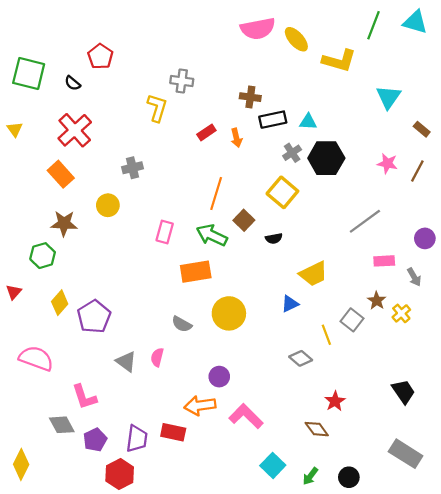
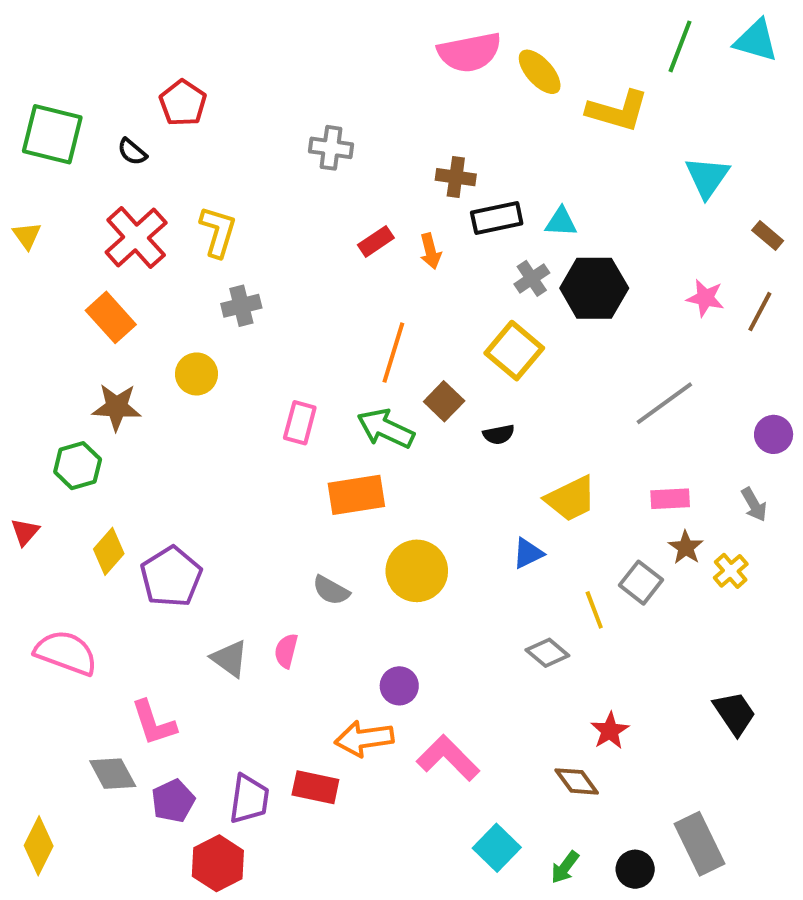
yellow L-shape: (157, 108) -> (218, 232), moved
pink rectangle: (384, 261) -> (670, 499), moved
gray rectangle: (406, 454) -> (699, 844), moved, turned 32

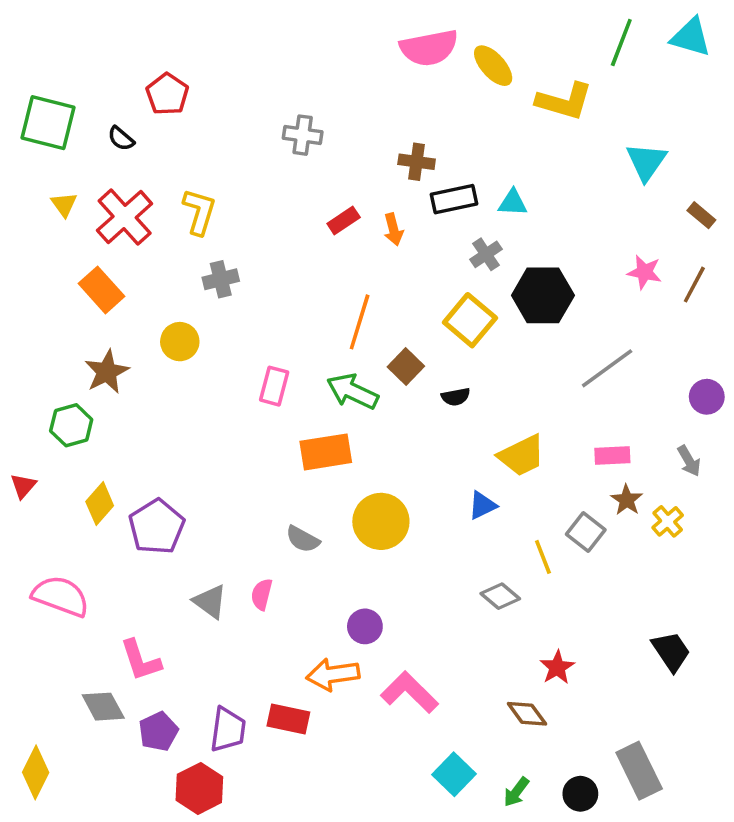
yellow triangle: (27, 236) -> (64, 204), moved
black hexagon: (594, 288) -> (543, 295), moved
brown star: (117, 407) -> (107, 372), turned -30

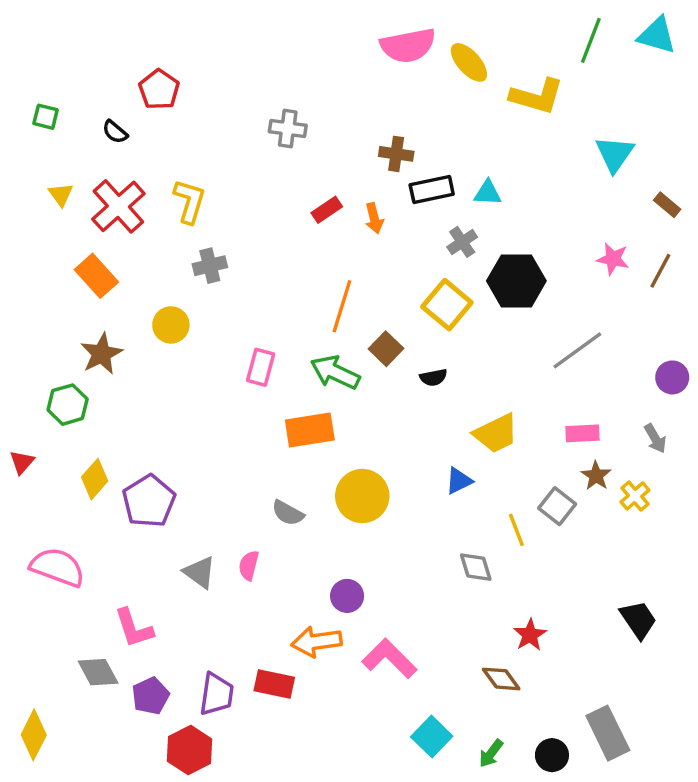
green square: (48, 123) -> (46, 117), size x0.5
gray diamond: (500, 596) -> (476, 567), turned 33

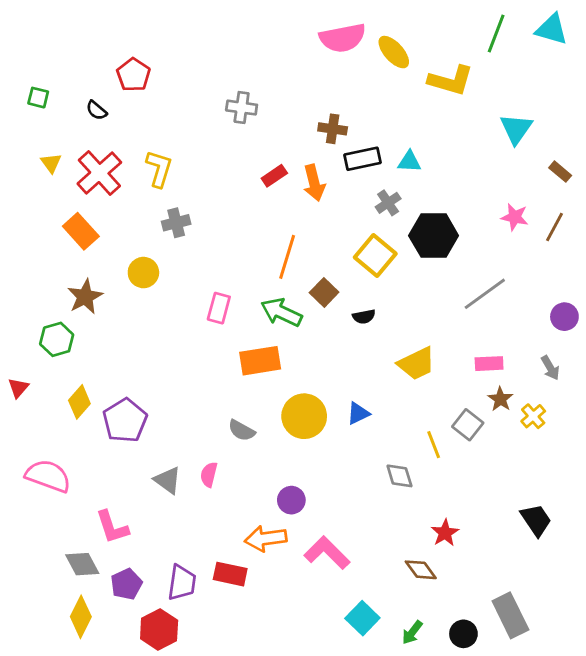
orange arrow: (374, 218) -> (314, 183), size x1.4
blue triangle: (459, 481) -> (358, 413), moved
yellow diamond: (34, 735) -> (81, 617), moved

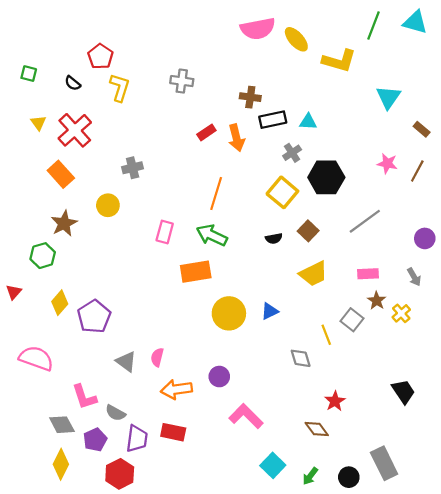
yellow L-shape: (159, 169) -> (120, 87), moved
brown square: (324, 292) -> (308, 231), moved
gray semicircle: (242, 430) -> (115, 413), moved
orange arrow: (266, 539) -> (176, 389), moved

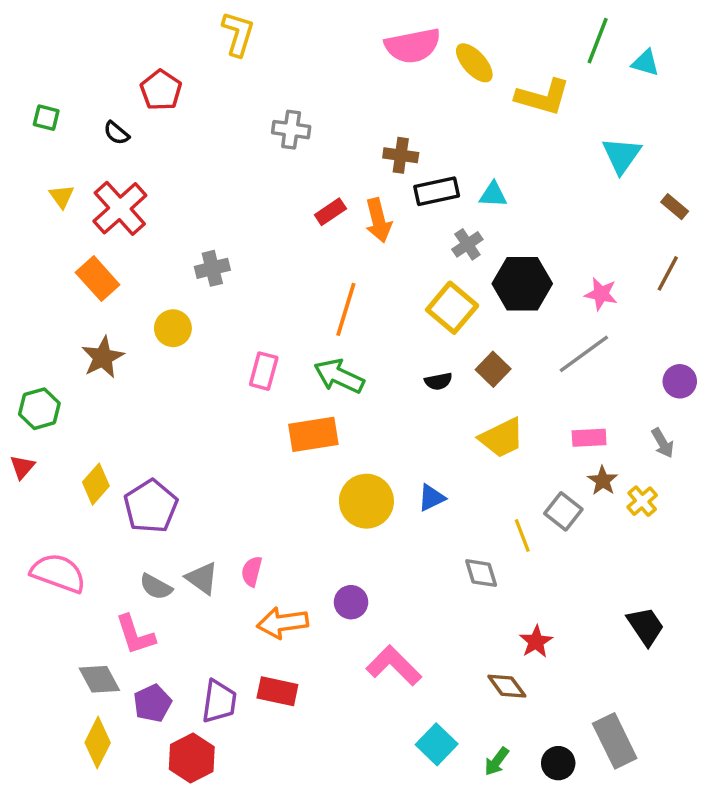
cyan triangle: (415, 22) -> (646, 63), moved, size x0.7
yellow L-shape: (120, 87) -> (238, 34), moved
pink star: (387, 164) -> (601, 294), moved
green hexagon: (43, 256) -> (39, 409), moved
gray semicircle: (115, 413) -> (156, 587), moved

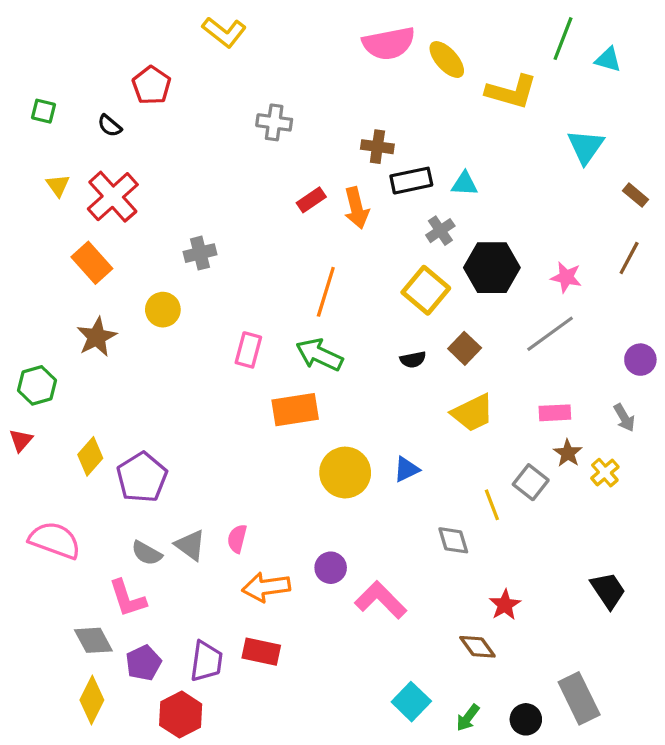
yellow L-shape: (238, 34) -> (224, 32), turned 111
pink L-shape: (394, 666) -> (381, 600), moved

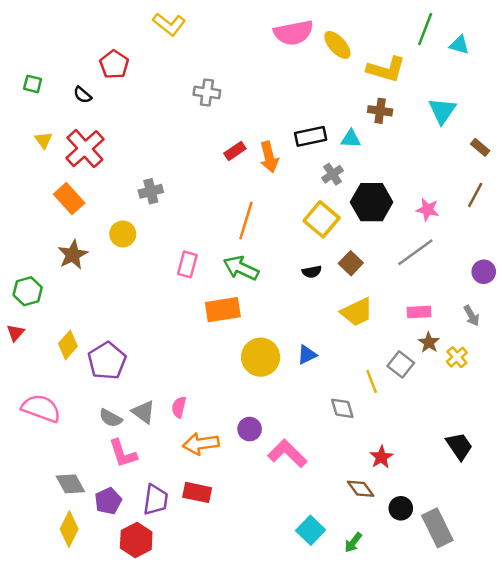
brown cross: (377, 147) -> (380, 111), moved
pink L-shape: (127, 598) -> (123, 453), moved
black circle: (526, 719) -> (401, 508), moved

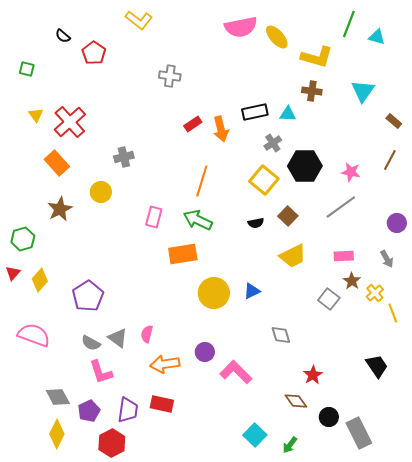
black semicircle: (83, 95) -> (63, 36), moved
yellow diamond: (68, 345) -> (40, 280), moved
yellow line: (372, 381) -> (393, 313), moved

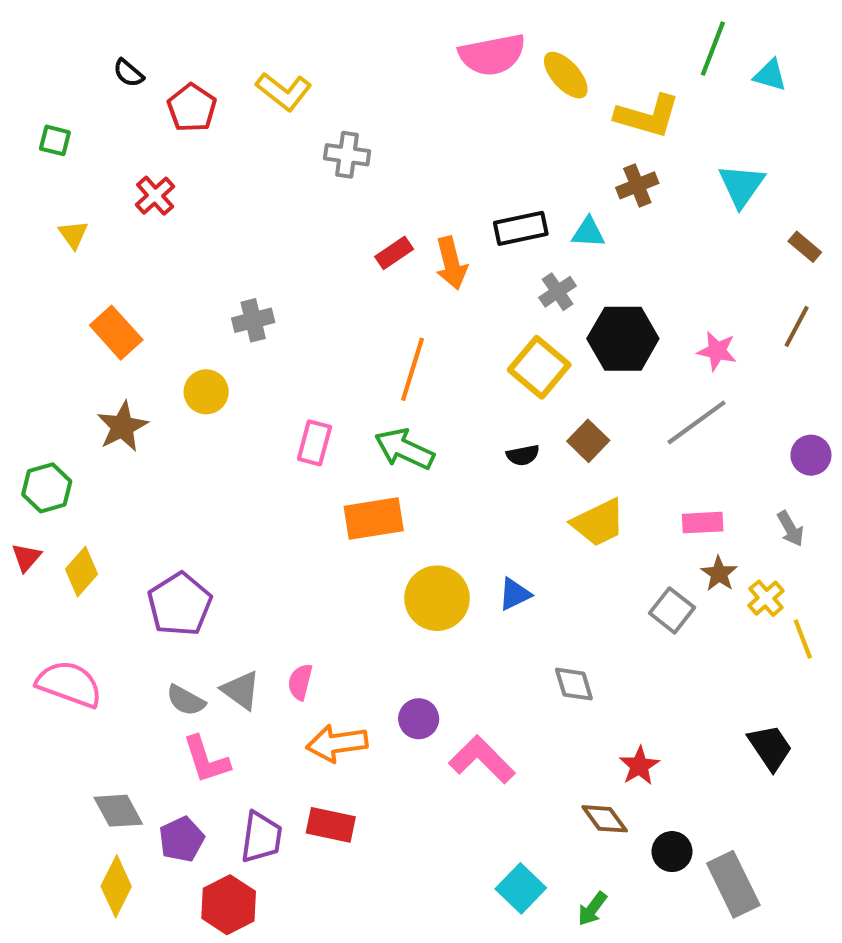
yellow L-shape: (139, 20) -> (284, 91), moved
brown cross: (312, 91) -> (637, 185), turned -30
red cross: (70, 122) -> (155, 196), moved, size x0.6

